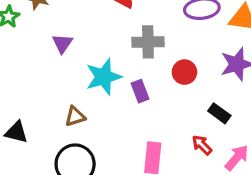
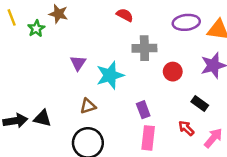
purple triangle: (62, 44) -> (78, 63), moved
purple rectangle: (140, 91) -> (143, 110), moved

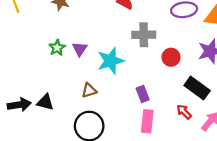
green star: (36, 29) -> (57, 48), moved
black rectangle: (200, 104) -> (197, 88), size x1.5

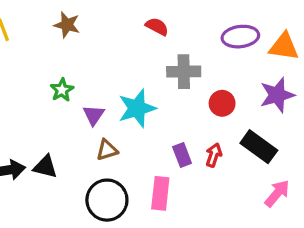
purple triangle: (80, 49) -> (94, 115), moved
red arrow: (184, 112) -> (214, 155), moved, turned 63
pink rectangle: (147, 121) -> (160, 193), moved

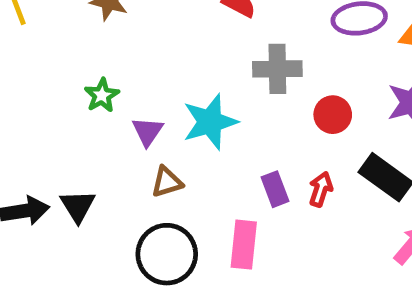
black triangle: (45, 167) -> (78, 206), turned 44

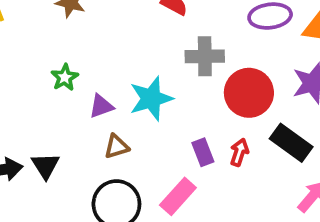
red circle: (333, 115) -> (249, 93), size x1.6
purple triangle: (147, 131) -> (101, 106), turned 36
pink rectangle: (244, 245) -> (178, 196), turned 36

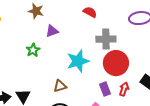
red circle: (249, 93) -> (116, 63), moved
purple triangle: (101, 106) -> (52, 31), moved

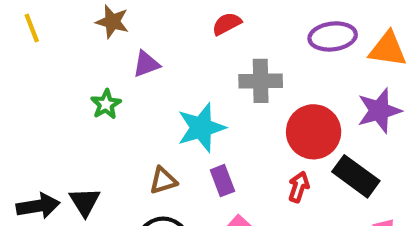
red semicircle: (90, 12) -> (227, 24), turned -56
red circle: (116, 63) -> (314, 132), moved
purple rectangle: (105, 89) -> (222, 181), moved

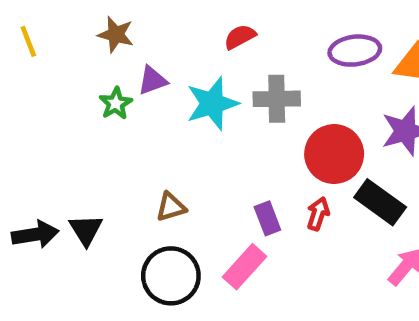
green star: (106, 104) -> (116, 103), moved
cyan star: (201, 128) -> (212, 103), moved
purple rectangle: (222, 181) -> (267, 218), moved

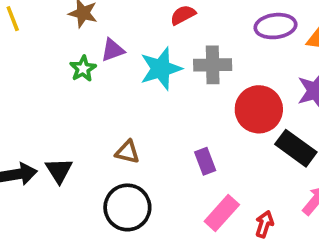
brown triangle: (171, 207) -> (127, 152), turned 30
red arrow: (318, 214) -> (264, 224), moved
pink rectangle: (244, 267) -> (222, 213), moved

